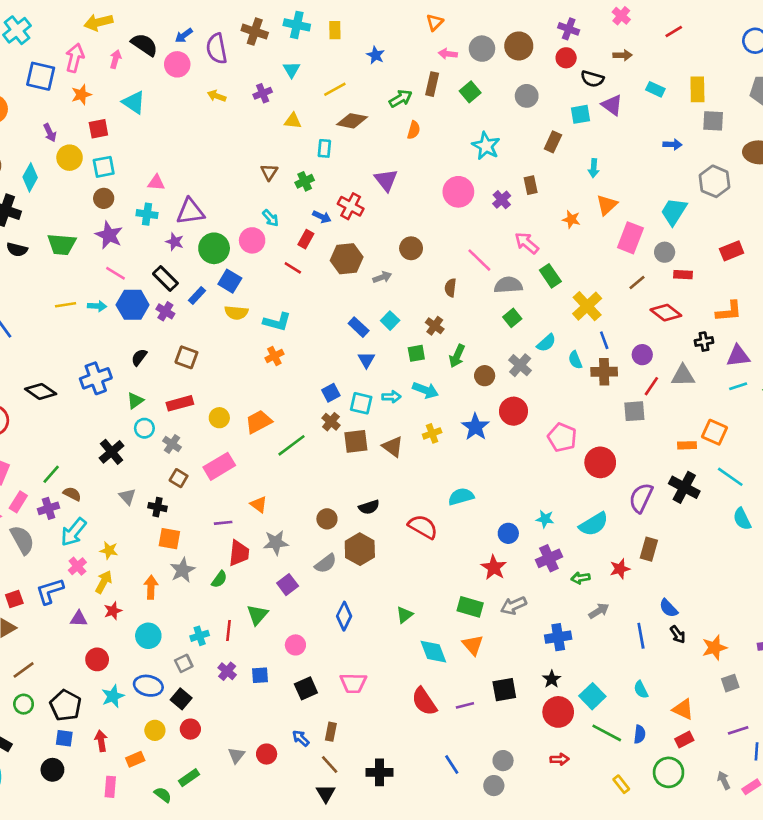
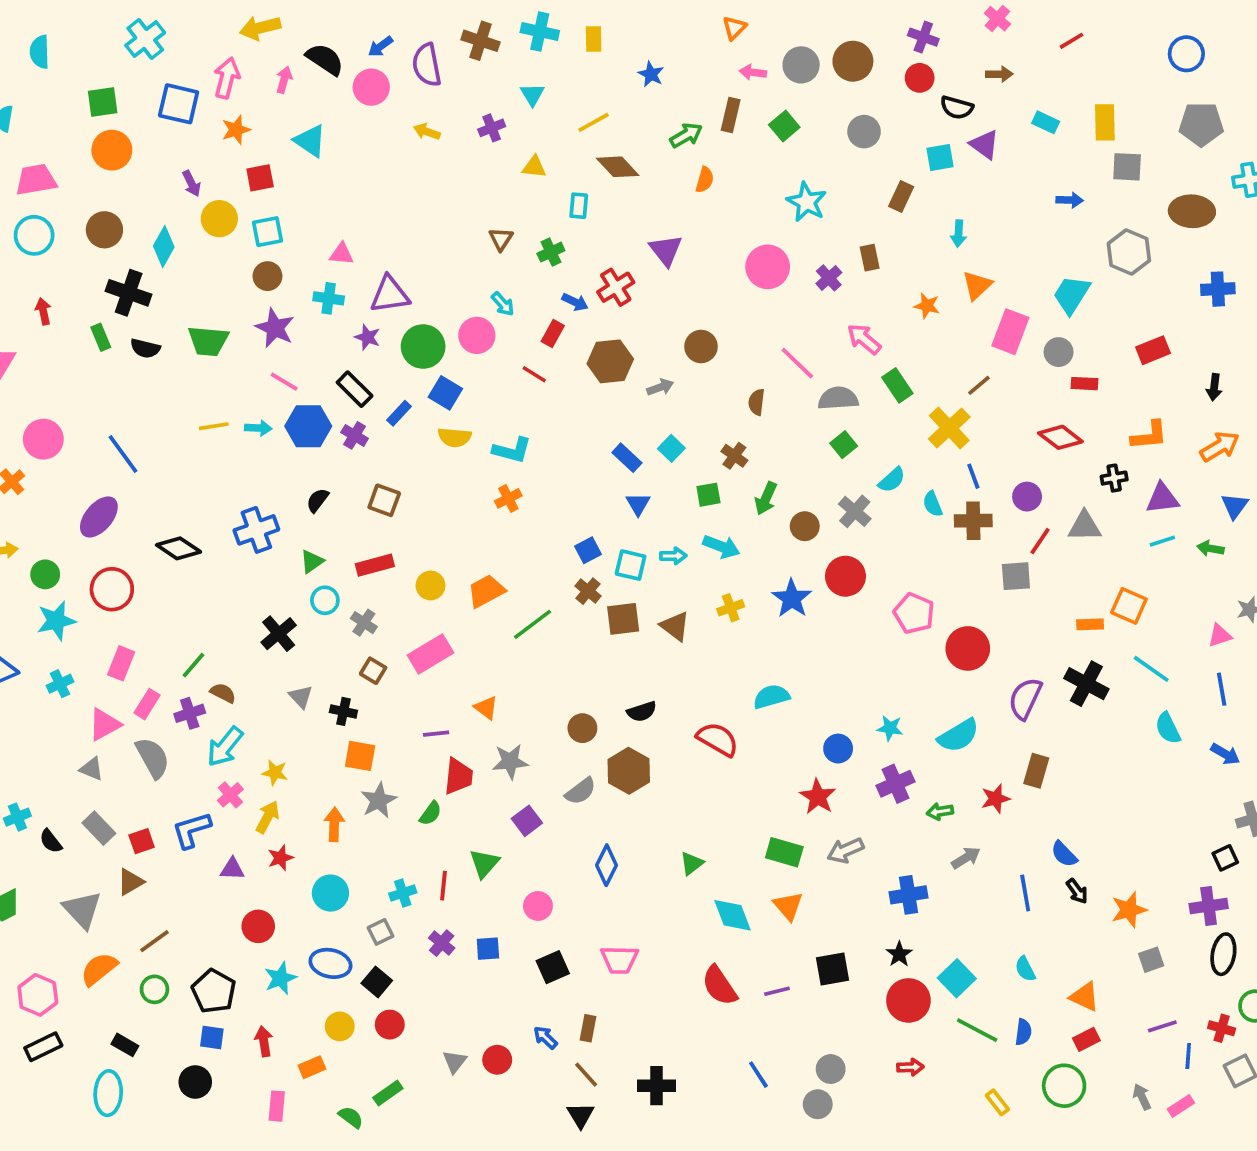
brown diamond: (352, 121) -> (618, 167), turned 36
red cross: (351, 206) -> (616, 287), turned 30
brown line: (637, 282) -> (979, 385), moved

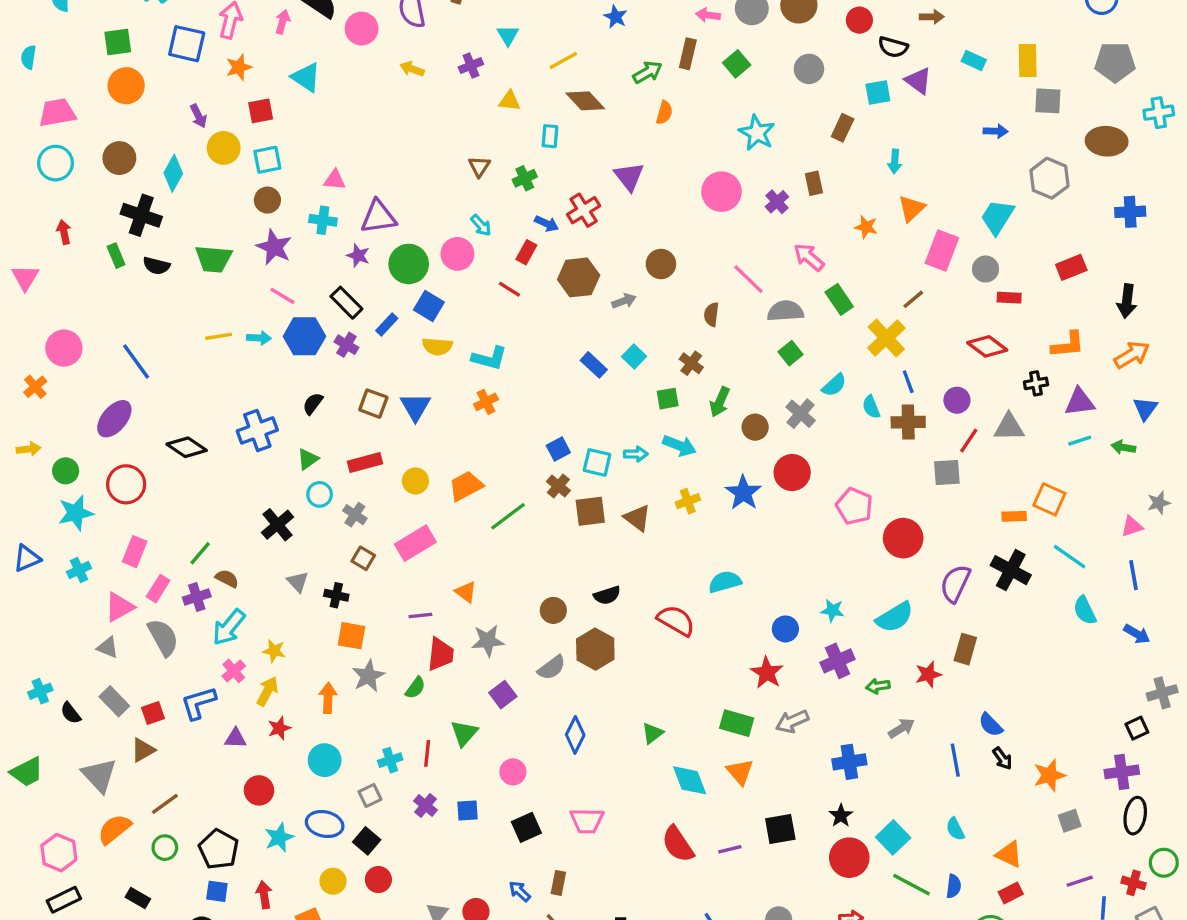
black arrow: (1214, 387) -> (1127, 301), size x1.4
blue triangle: (638, 504) -> (415, 407), moved, size x1.4

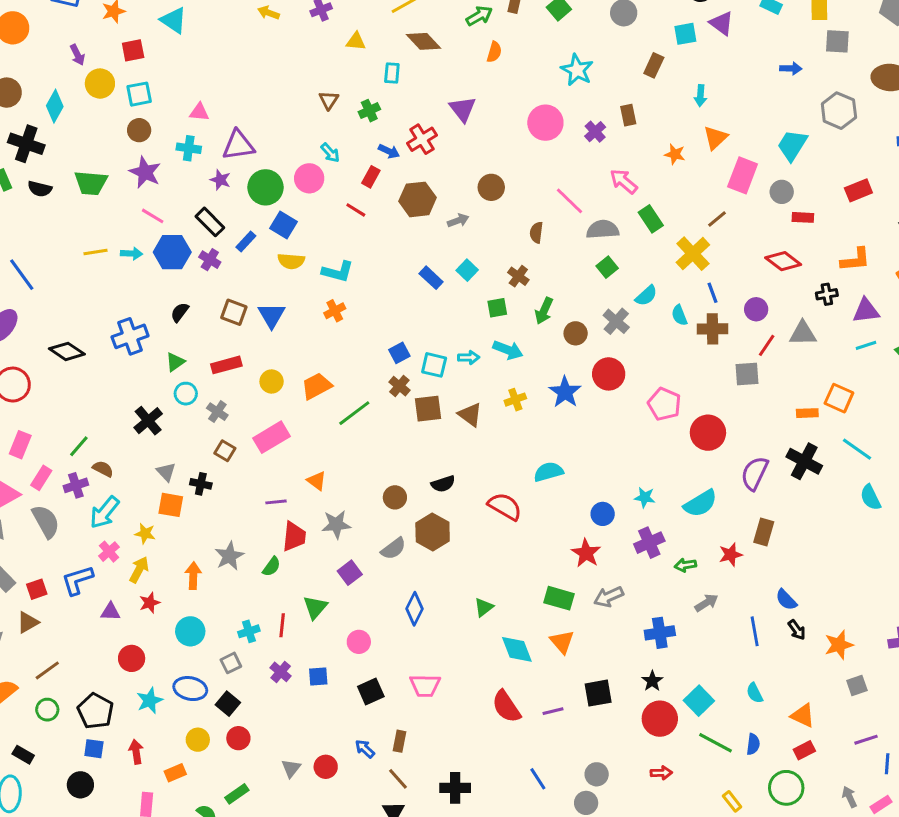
orange square: (351, 636) -> (171, 505), moved

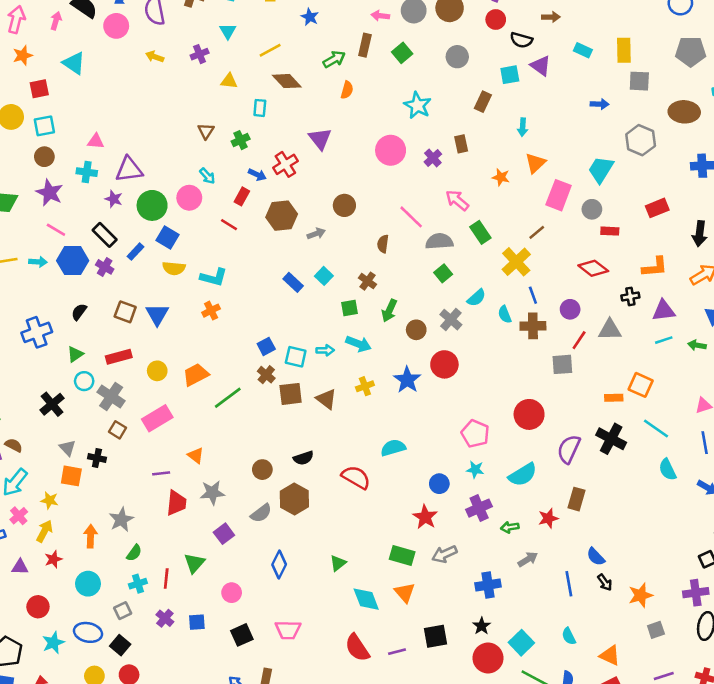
pink pentagon: (664, 404) -> (475, 434), moved
gray cross: (217, 412) -> (111, 396), size x1.5
green semicircle: (272, 567) -> (134, 553), moved

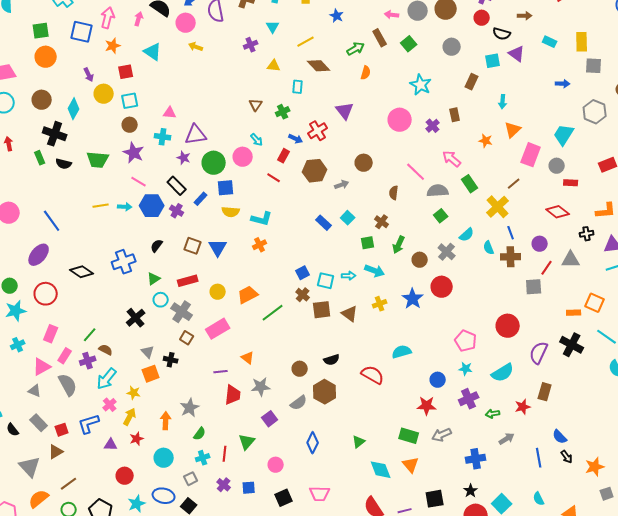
brown rectangle: (365, 45) -> (380, 38), turned -42
yellow arrow: (155, 57) -> (196, 47), moved
blue square: (167, 237) -> (226, 188), turned -36
orange square: (71, 476) -> (151, 374), turned -30
red star: (425, 517) -> (427, 406), turned -30

